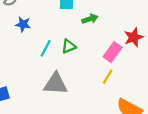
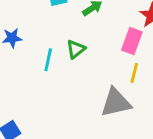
gray triangle: (56, 84) -> (116, 103), moved

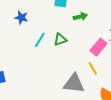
yellow line: (134, 73) -> (93, 68), turned -64

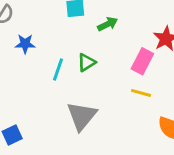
yellow line: (93, 68) -> (141, 93), turned -32
gray triangle: (74, 83) -> (82, 116), moved, turned -45

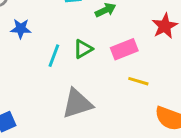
pink rectangle: (142, 61) -> (124, 49), moved, turned 40
gray triangle: (82, 116) -> (77, 103), turned 32

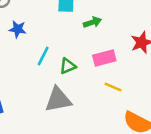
green triangle: (83, 49) -> (68, 66), moved

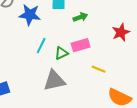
blue star: (18, 29) -> (30, 15), moved, size x1.5
pink rectangle: (104, 58) -> (81, 45), moved

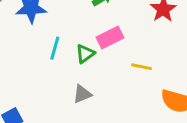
gray triangle: (54, 81) -> (82, 94), size x0.6

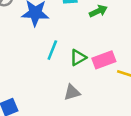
pink rectangle: (110, 38) -> (104, 60), moved

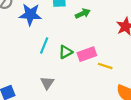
gray triangle: (72, 92) -> (47, 83), moved, turned -40

